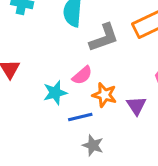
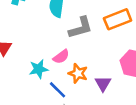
blue line: (80, 117) -> (58, 90), turned 54

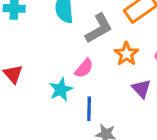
orange star: (78, 73) -> (126, 54), moved, turned 30
blue line: (58, 90) -> (89, 109), turned 60

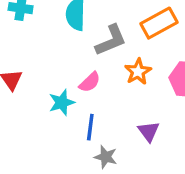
purple triangle: (141, 89) -> (149, 131), moved

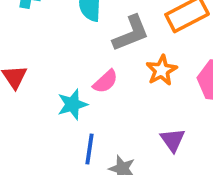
blue line: (90, 127) -> (89, 149), moved

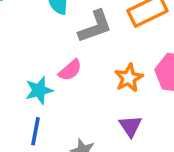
orange star: (162, 70) -> (129, 78), moved
blue line: (89, 149) -> (36, 131), moved

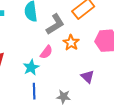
orange star: (129, 78) -> (71, 43), moved

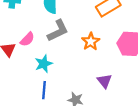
gray L-shape: (55, 24) -> (58, 31), moved
pink semicircle: (46, 52) -> (27, 39), moved

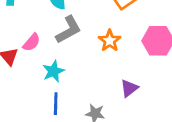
purple triangle: (104, 81) -> (129, 88), turned 35

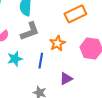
blue line: (56, 104) -> (41, 61), moved

